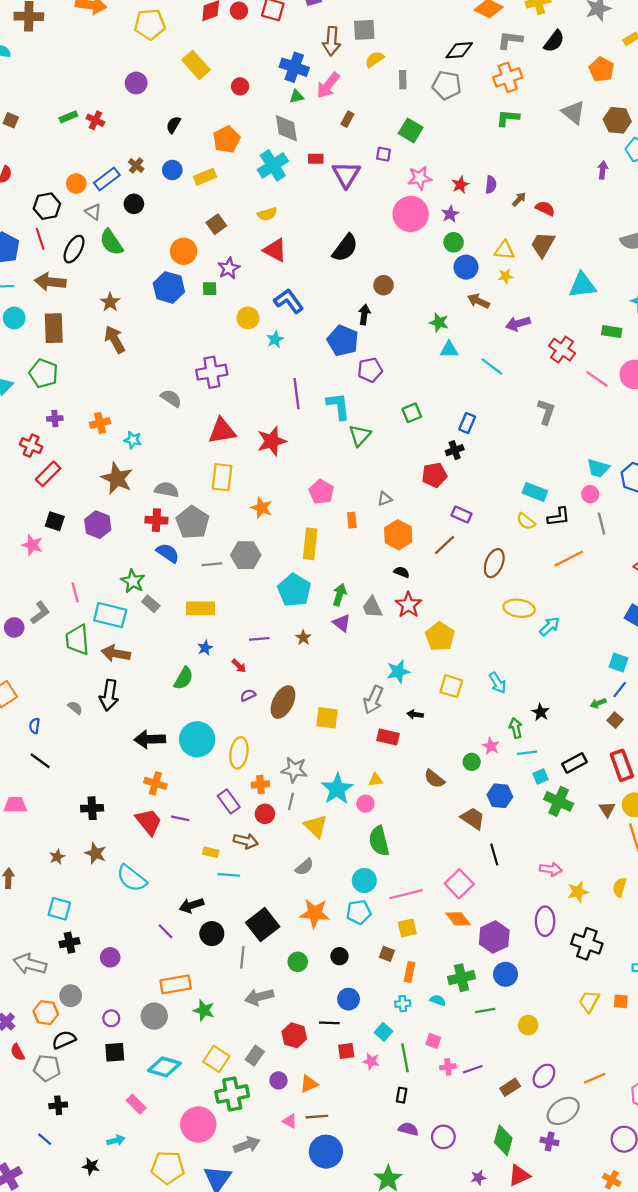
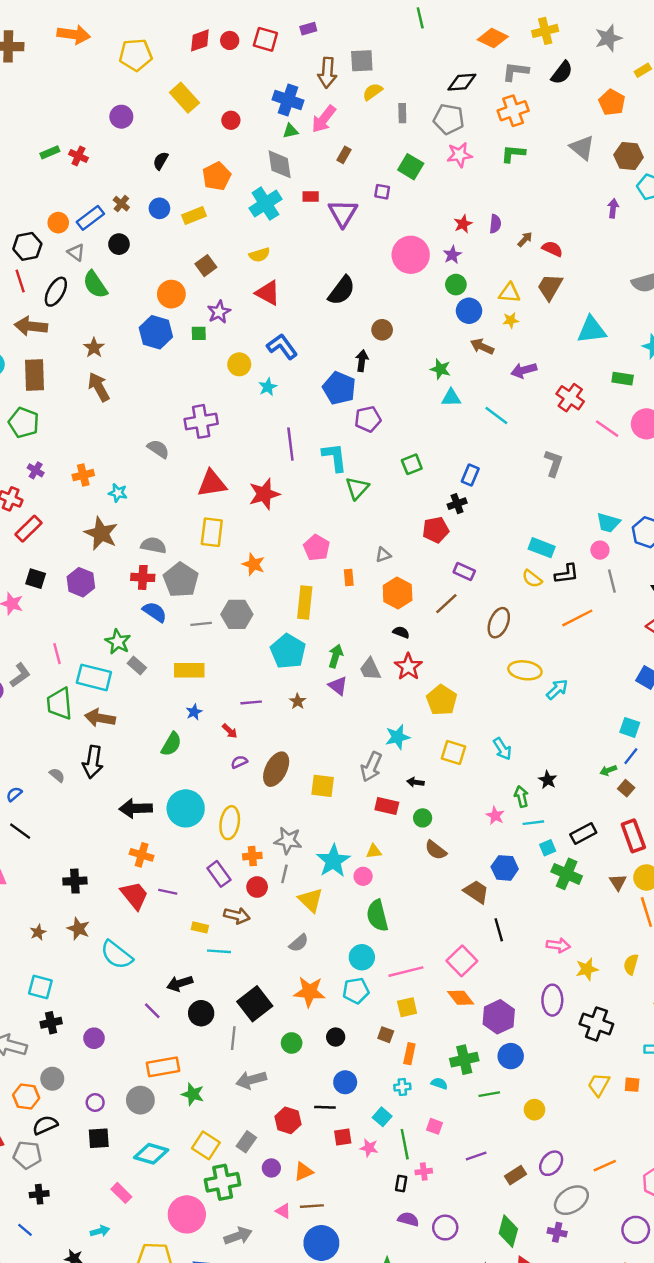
pink star: (420, 178) -> (459, 155), moved
purple cross: (55, 418) -> (36, 470), turned 35
blue semicircle: (34, 726) -> (14, 794), turned 42
green circle: (472, 762) -> (423, 818), moved
pink cross: (448, 1067) -> (424, 1172), moved

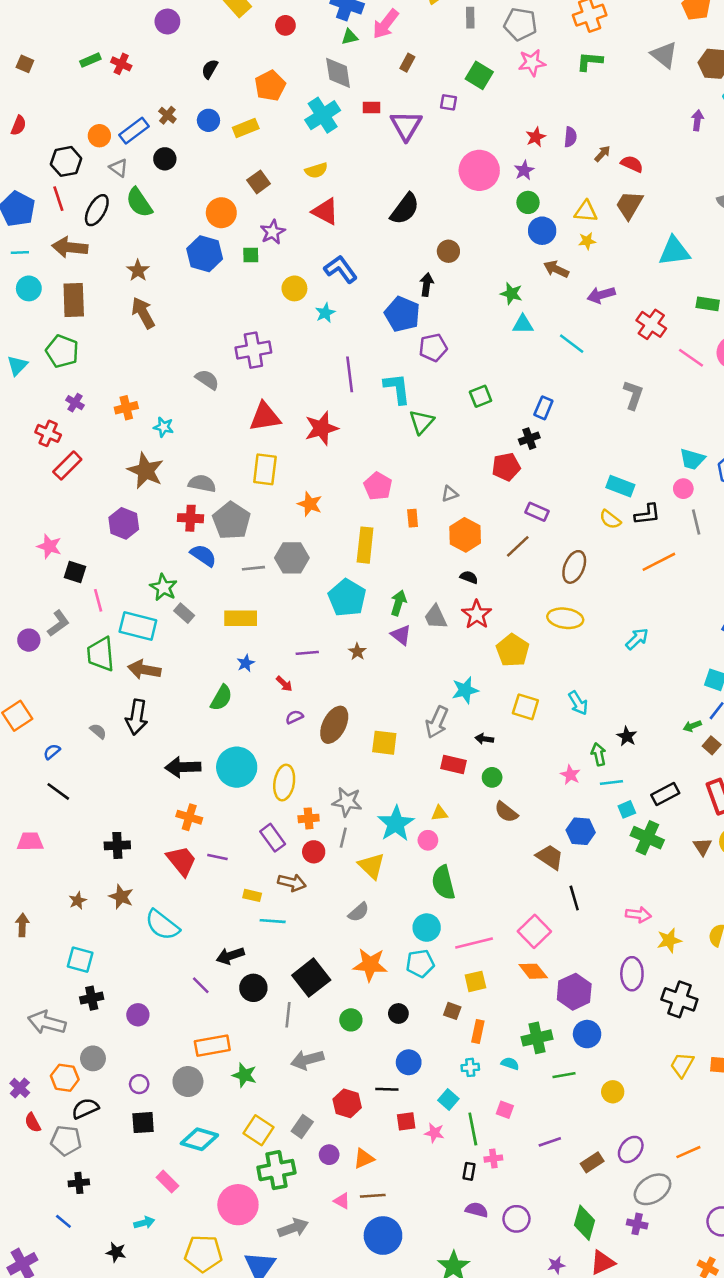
black square: (36, 579) -> (75, 572), moved
yellow ellipse: (525, 670) -> (565, 618), moved

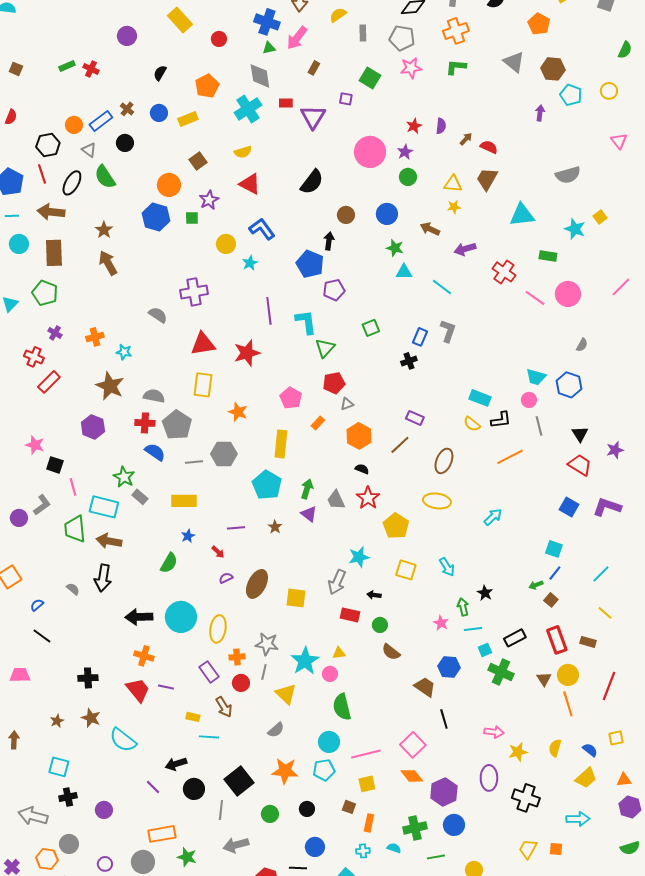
blue circle: (542, 231) -> (387, 214), moved
gray L-shape: (633, 395) -> (448, 331), moved
red pentagon: (506, 467) -> (334, 383), moved
orange rectangle: (413, 518) -> (318, 423), turned 48
brown arrow: (292, 883) -> (224, 707), turned 45

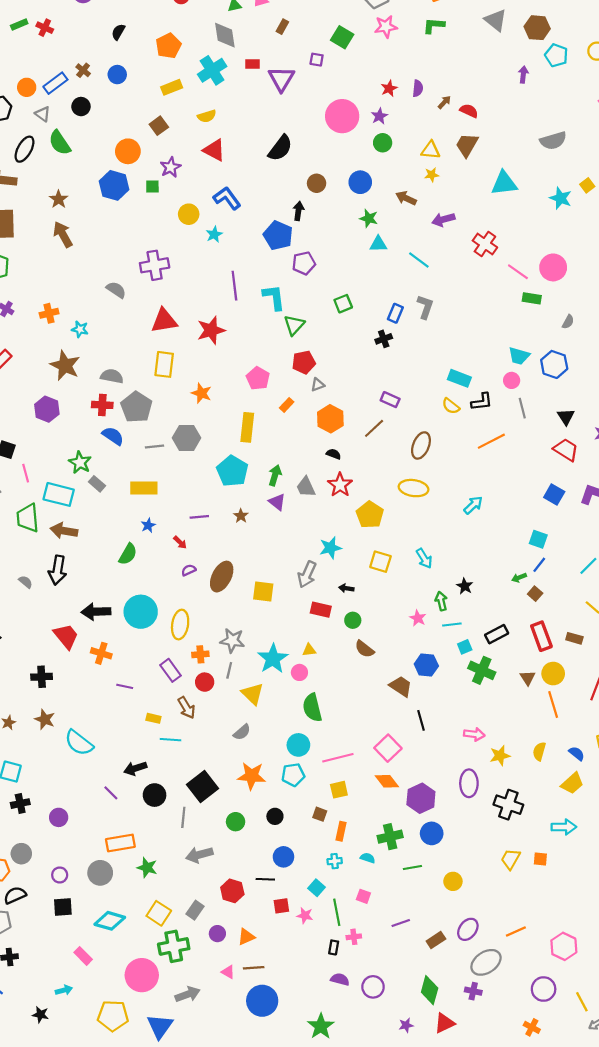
yellow rectangle: (188, 119) -> (172, 87), moved
green rectangle: (548, 256) -> (532, 298), moved
red trapezoid: (138, 690) -> (66, 636), moved

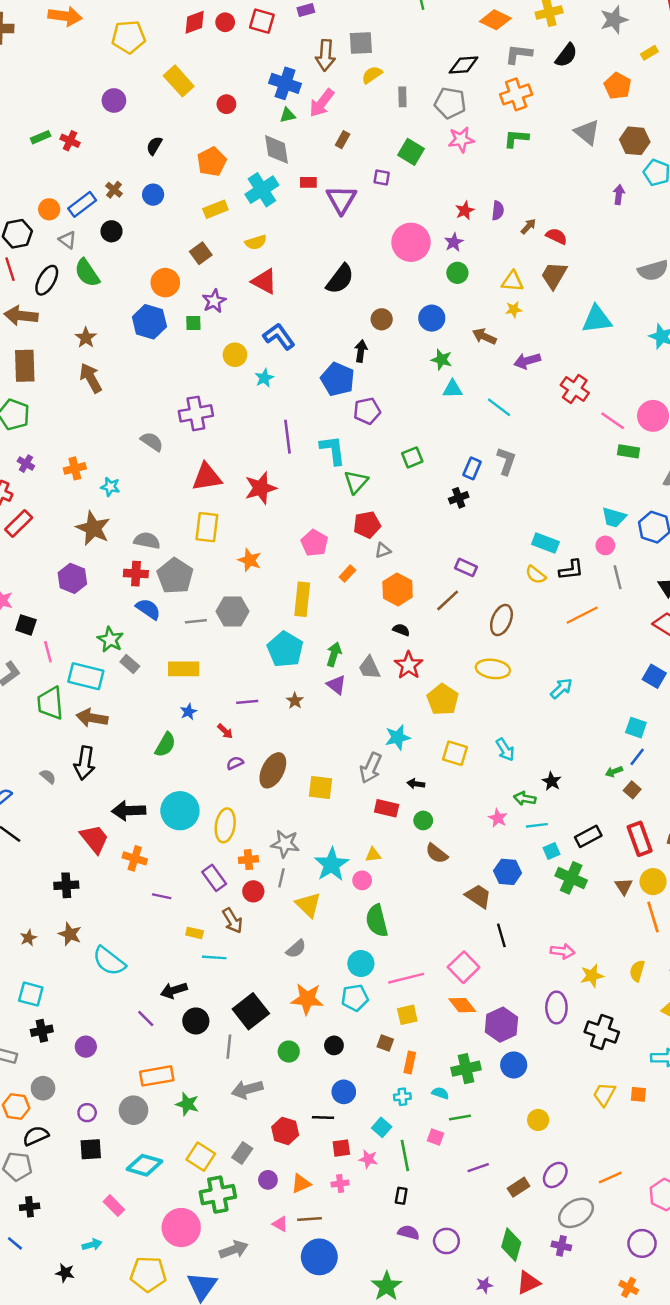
green arrow: (441, 601) -> (525, 798), turned -66
green line: (412, 868) -> (460, 1118), moved
pink cross: (354, 937) -> (340, 1184), moved

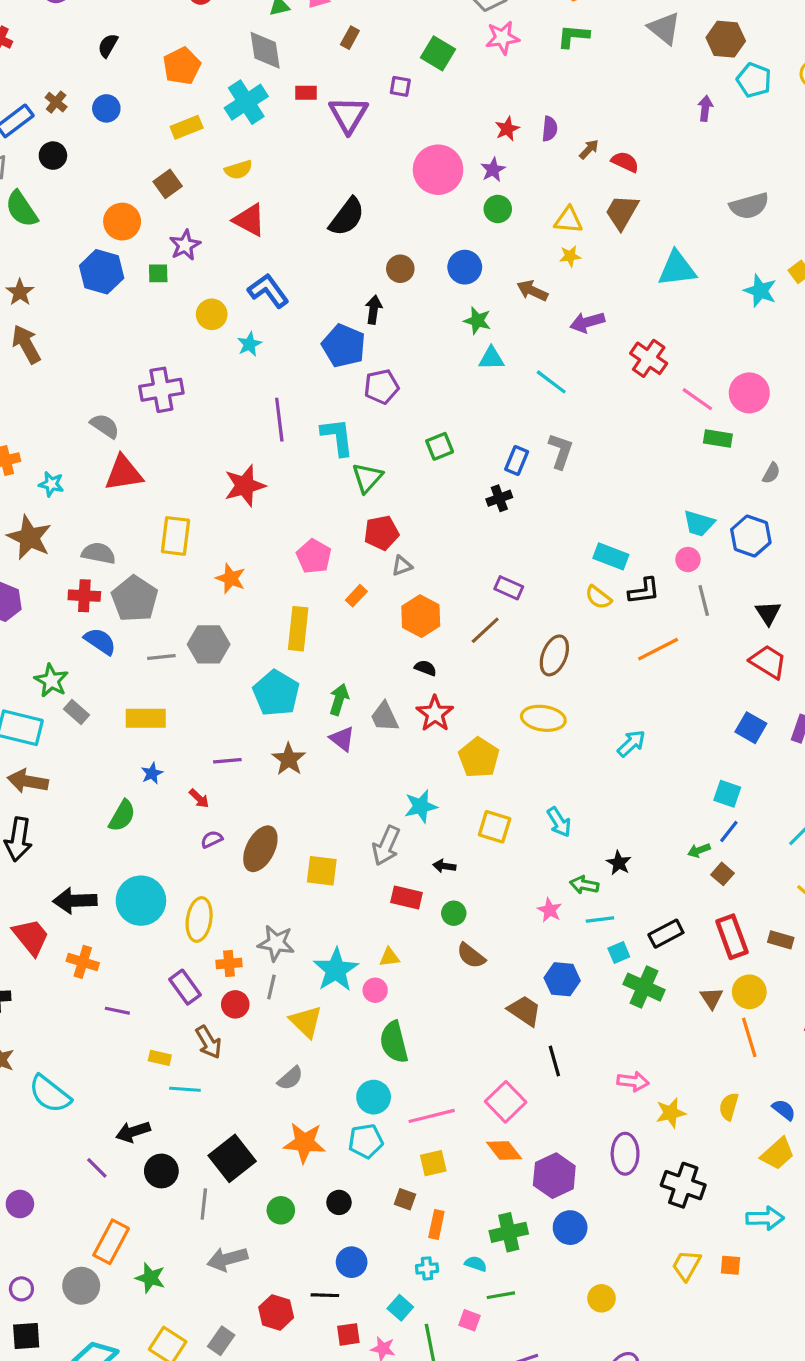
red triangle: (207, 477) -> (124, 473), moved
brown star: (295, 701) -> (289, 759), size x1.5
orange rectangle: (157, 1076) -> (111, 1242), turned -52

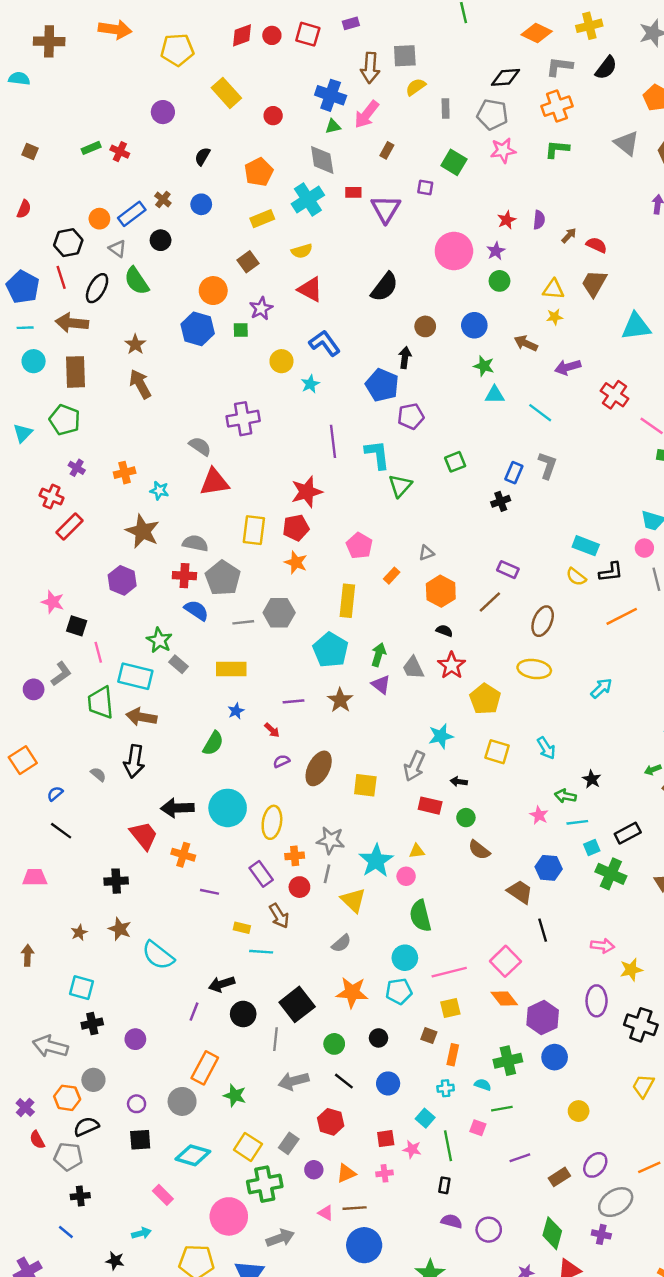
red pentagon: (381, 533) -> (296, 528), moved
purple line: (97, 1168) -> (194, 1012), turned 66
black line: (325, 1295) -> (344, 1081), moved, turned 36

